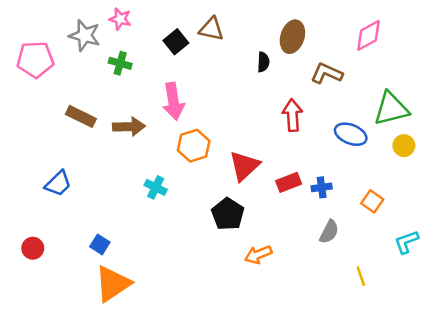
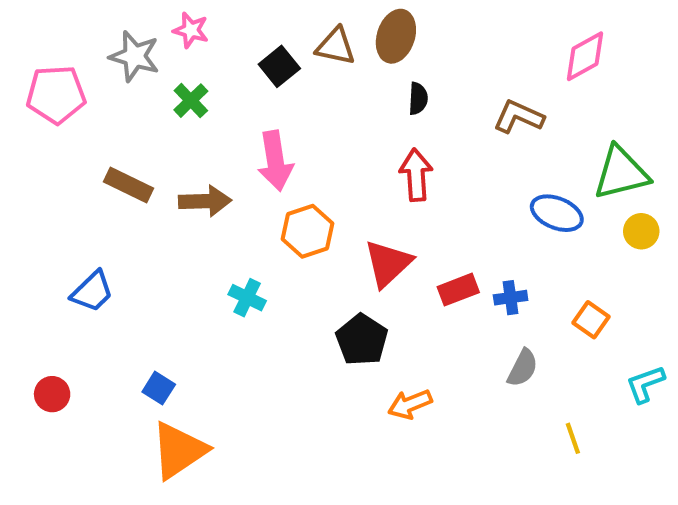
brown ellipse: (292, 37) -> (396, 36), moved
green cross: (120, 63) -> (191, 101), turned 30
red arrow: (292, 115) -> (416, 175), moved

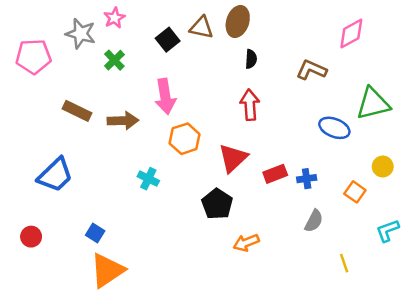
pink star: (191, 30) -> (114, 18), turned 30
yellow circle: (641, 231) -> (383, 167), moved
blue trapezoid: (92, 292) -> (55, 175), size x1.4

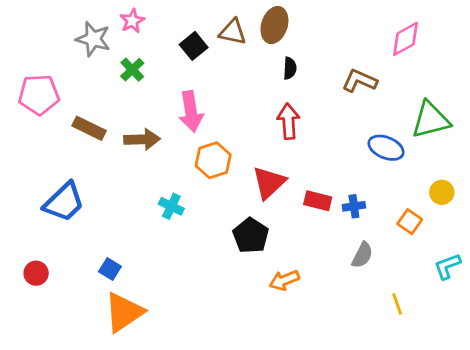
pink pentagon: (33, 57) -> (39, 95), moved
red rectangle: (275, 174) -> (318, 201), turned 35

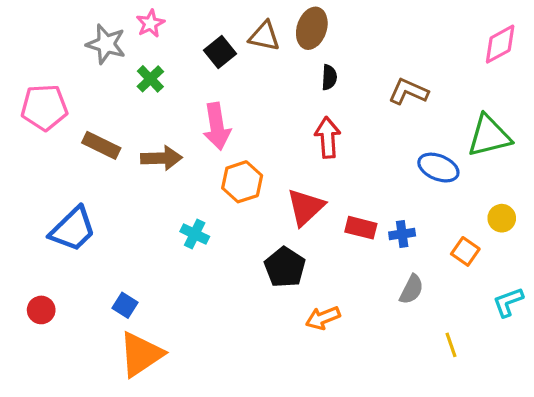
pink diamond: (406, 39) -> (500, 44), moved

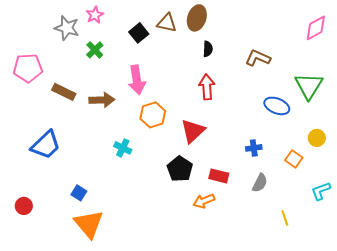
green triangle: (489, 136) -> (309, 86), turned -44
red rectangle: (361, 228) -> (219, 176), moved
red circle: (41, 310) -> (24, 206), moved
orange triangle: (141, 354) -> (89, 224), turned -36

